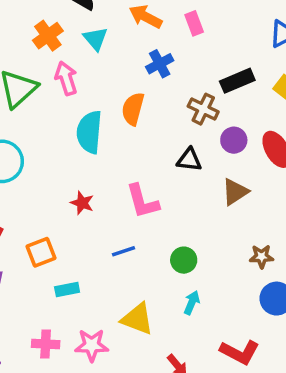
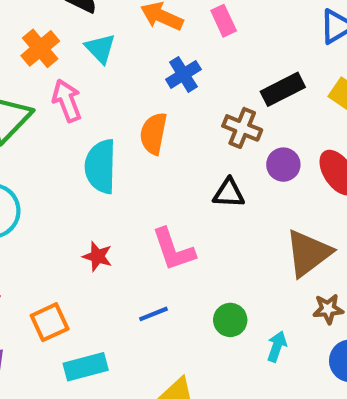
brown triangle: (235, 192) -> (308, 253), moved, size x1.4
cyan rectangle: (67, 289) -> (86, 367), size x1.4
cyan arrow: (192, 303) -> (277, 346), moved

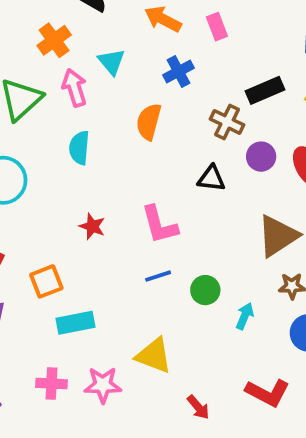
cyan triangle: (100, 48) -> (111, 62), moved
cyan semicircle: (101, 167) -> (79, 148), moved, size x0.7
blue line: (154, 314) -> (158, 276), moved

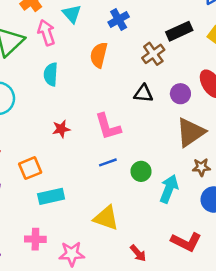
brown cross: (227, 122) -> (153, 54), turned 30
purple circle: (261, 157) -> (180, 94), moved
red star: (92, 226) -> (61, 129), turned -30
cyan arrow: (245, 316) -> (169, 189), size x1.5
pink star: (103, 385) -> (72, 254), moved

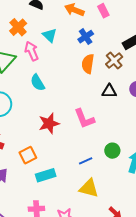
orange semicircle: (99, 55) -> (88, 64), moved
cyan semicircle: (51, 74) -> (38, 83), turned -30
red star: (61, 129) -> (49, 123), size x1.5
blue line: (108, 162) -> (86, 161), moved

